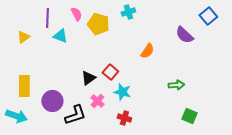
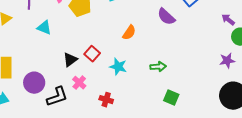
cyan triangle: (60, 36) -> (44, 28), moved
cyan star: (122, 92) -> (118, 67), moved

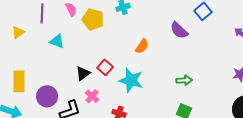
cyan star: (118, 67) -> (131, 80), size x1.4
green arrow: (158, 67) -> (184, 80), moved

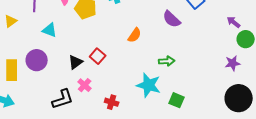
cyan star: (131, 80) -> (149, 85), moved
green arrow: (184, 80) -> (167, 61), moved
purple circle: (47, 96) -> (37, 60), moved

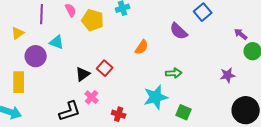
purple circle: (37, 60) -> (36, 56), moved
purple star: (233, 63) -> (228, 75), moved
cyan star: (149, 85) -> (156, 97), turned -30

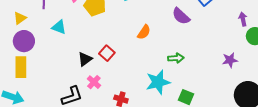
purple arrow: (241, 34) -> (243, 19), turned 40
purple circle: (36, 56) -> (24, 41), moved

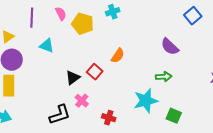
purple semicircle: (181, 16) -> (170, 47), moved
orange semicircle: (144, 32) -> (118, 56), moved

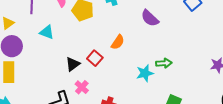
purple semicircle: (170, 47) -> (150, 18), moved
cyan star: (146, 101) -> (145, 73), moved, size x0.7

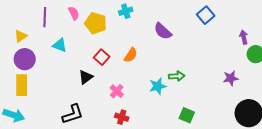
red square: (95, 58) -> (102, 57), moved
pink cross: (82, 87) -> (117, 91), moved

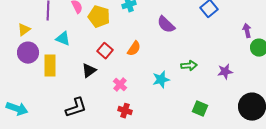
green arrow: (177, 76) -> (189, 66), moved
purple star: (231, 78) -> (225, 72), moved
yellow rectangle: (22, 85) -> (50, 66), moved
green square: (187, 115) -> (200, 109), moved

